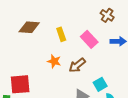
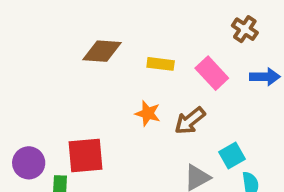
yellow rectangle: (61, 34) -> (161, 64), turned -64

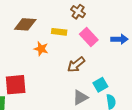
brown cross: (245, 29) -> (78, 12), moved
orange star: (148, 113) -> (41, 49), moved

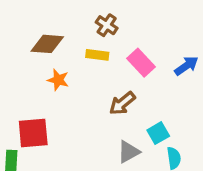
brown cross: (78, 12) -> (107, 25), moved
blue arrow: (119, 39) -> (186, 66), turned -35
orange star: (41, 49) -> (58, 80), moved

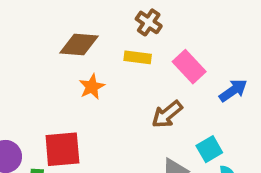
blue arrow: (186, 66) -> (233, 90), moved
orange star: (58, 80) -> (92, 87), turned 30

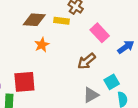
yellow rectangle: (138, 57) -> (61, 21), moved

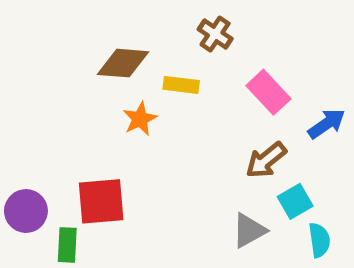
yellow rectangle: (61, 21) -> (181, 85), moved
brown arrow: (87, 61) -> (266, 160), moved

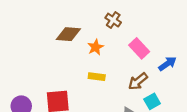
yellow rectangle: (181, 85) -> (97, 77), moved
orange star: (140, 119) -> (95, 47), moved

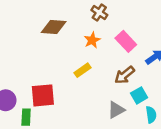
orange star: (95, 47) -> (92, 40), moved
yellow rectangle: (97, 77) -> (83, 70), turned -42

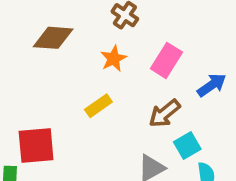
pink rectangle: (126, 41) -> (166, 60), turned 75

